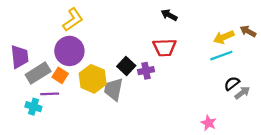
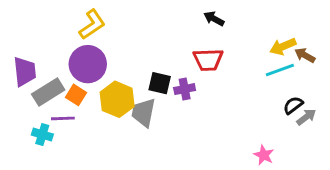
brown arrow: (248, 31) -> (305, 55), moved
black square: (126, 66) -> (160, 83), turned -30

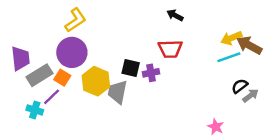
brown arrow: (305, 55) -> (249, 45), size x1.5
purple line: (63, 118) -> (52, 97), turned -42

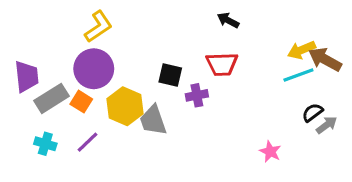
black square: (131, 68) -> (170, 75), moved
gray trapezoid: (117, 92) -> (153, 120), turned -30
purple line: (52, 97) -> (87, 142), moved
pink star: (216, 127) -> (270, 152), moved

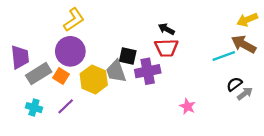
black arrow: (228, 20) -> (166, 29), moved
yellow arrow: (302, 50) -> (247, 20), moved
purple cross: (197, 95) -> (148, 71), size x1.5
gray trapezoid: (153, 120) -> (116, 71), moved
pink star: (270, 152) -> (187, 106), moved

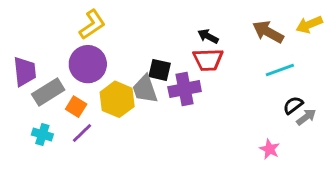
brown arrow: (244, 44) -> (268, 32), moved
orange square: (61, 76) -> (76, 107), moved
pink star: (187, 106) -> (270, 149), moved

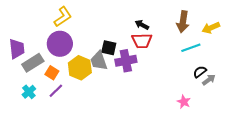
yellow arrow: (309, 25) -> (211, 28), moved
brown arrow: (268, 32) -> (183, 22), turned -110
cyan cross: (42, 134) -> (29, 92), turned 32

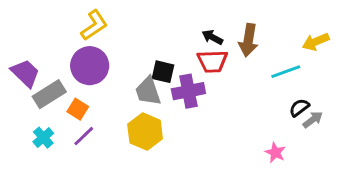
brown arrow: (183, 22) -> (248, 40), moved
purple trapezoid: (17, 49) -> (25, 73), turned -40
yellow hexagon: (80, 68) -> (145, 132), moved

